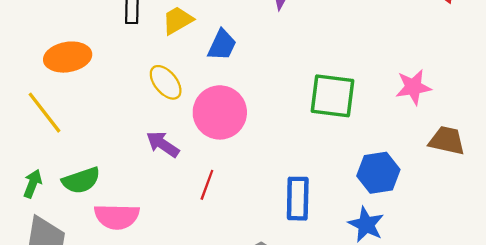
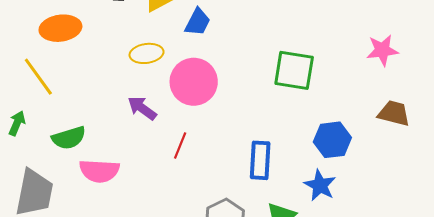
yellow ellipse: (166, 82) -> (147, 53), turned -60
pink star: (413, 87) -> (382, 50), moved
green arrow: (33, 184) -> (17, 123), moved

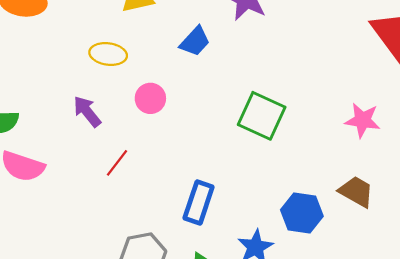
blue trapezoid: (198, 22) -> (195, 41), moved
pink circle: (194, 82) -> (150, 98), size x0.6
blue hexagon: (332, 140) -> (302, 213), moved

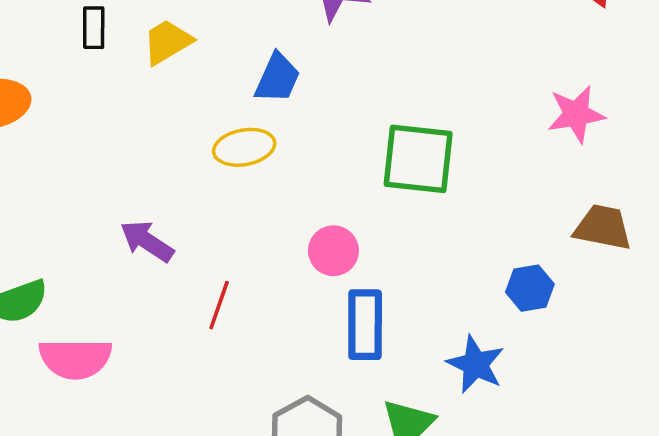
yellow ellipse: (108, 54) -> (244, 147), moved
pink circle: (150, 98) -> (333, 251), moved
blue hexagon: (302, 213) -> (530, 288), size x0.7

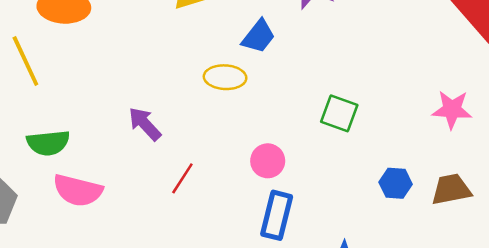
green square: (418, 159) -> (339, 113), size x0.7
brown trapezoid: (603, 227) -> (451, 189), turned -36
blue hexagon: (530, 288) -> (396, 183), moved

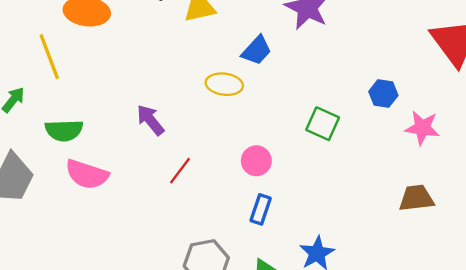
blue hexagon: (396, 183) -> (383, 93), moved
blue rectangle: (277, 215) -> (261, 209), size x0.7

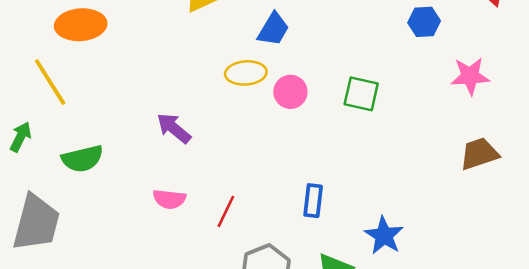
blue hexagon: (383, 93) -> (424, 22), moved
pink circle: (256, 161) -> (290, 92), moved
red line: (180, 171) -> (226, 211), moved
pink semicircle: (87, 174) -> (169, 199), moved, size x0.7

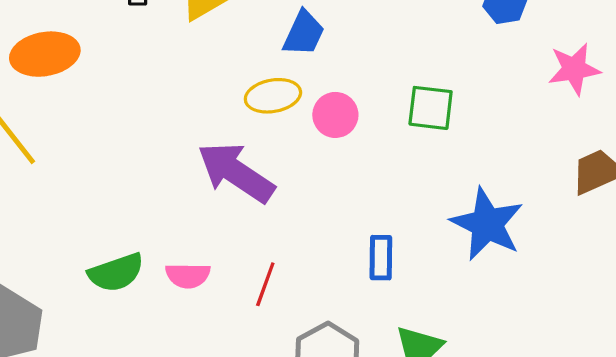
purple arrow: (174, 128) -> (236, 172), moved, size x1.6
green semicircle: (82, 159) -> (116, 273), moved
blue star: (384, 236) -> (487, 224), moved, size x1.4

